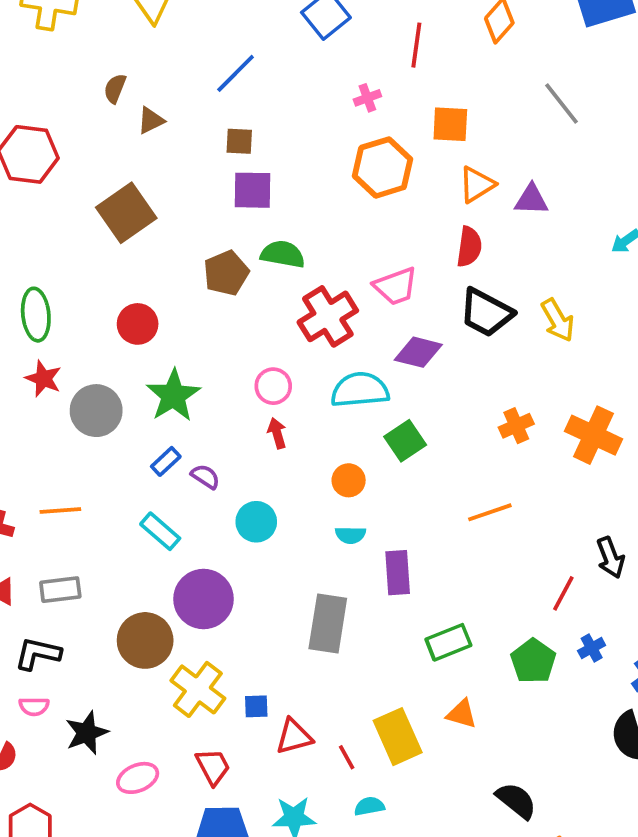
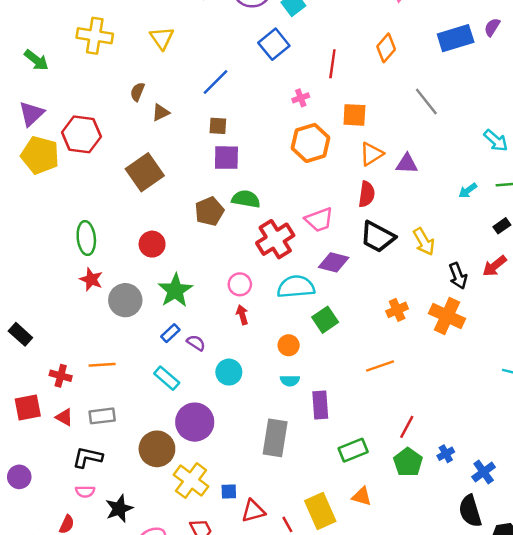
black arrow: (610, 558) -> (458, 276), moved
red line: (563, 593) -> (407, 427), moved

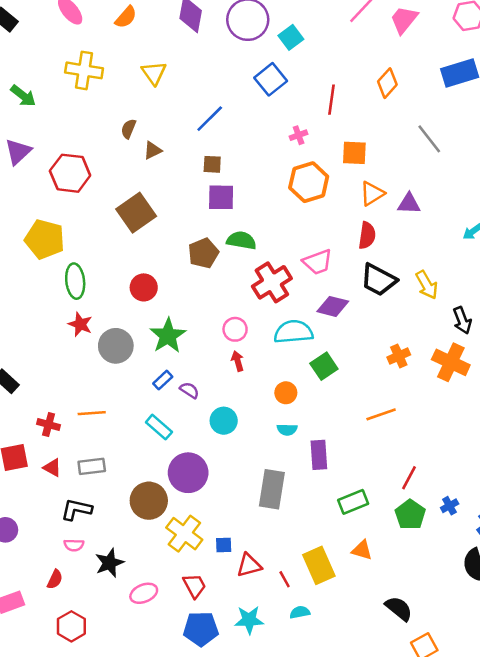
yellow pentagon: (40, 155) -> (45, 239), moved

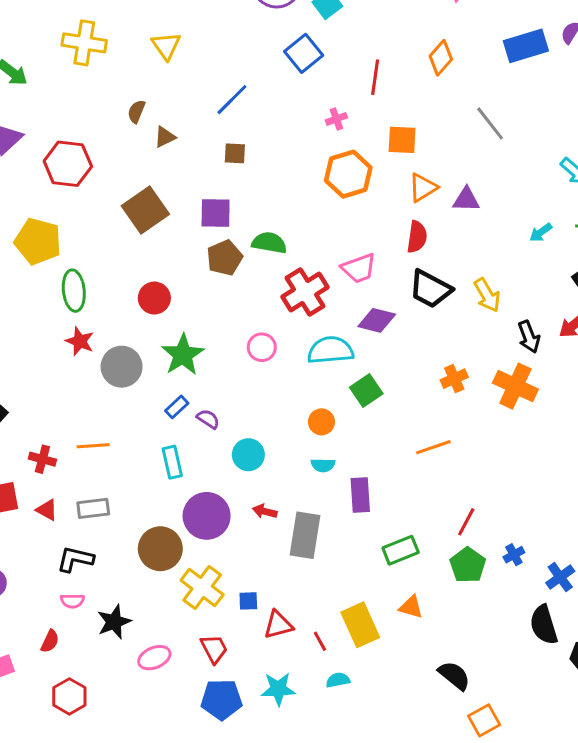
purple square: (221, 197) -> (216, 213), moved
red arrow: (238, 361) -> (265, 511), moved, turned -60
cyan rectangle: (159, 427) -> (172, 462), turned 36

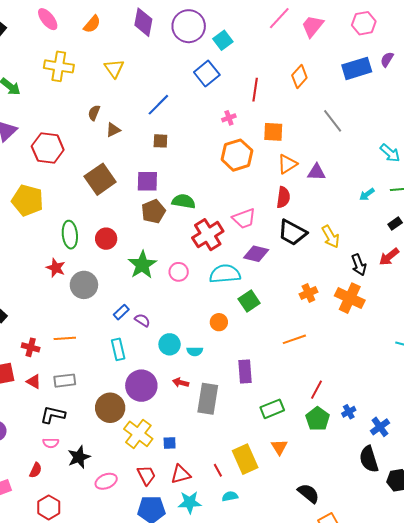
green ellipse: (74, 291) -> (70, 235), moved
green star: (183, 355) -> (142, 265), moved
cyan semicircle: (323, 465) -> (195, 351), moved
orange triangle: (411, 607) -> (279, 447), turned 42
red triangle: (278, 625) -> (181, 474), moved

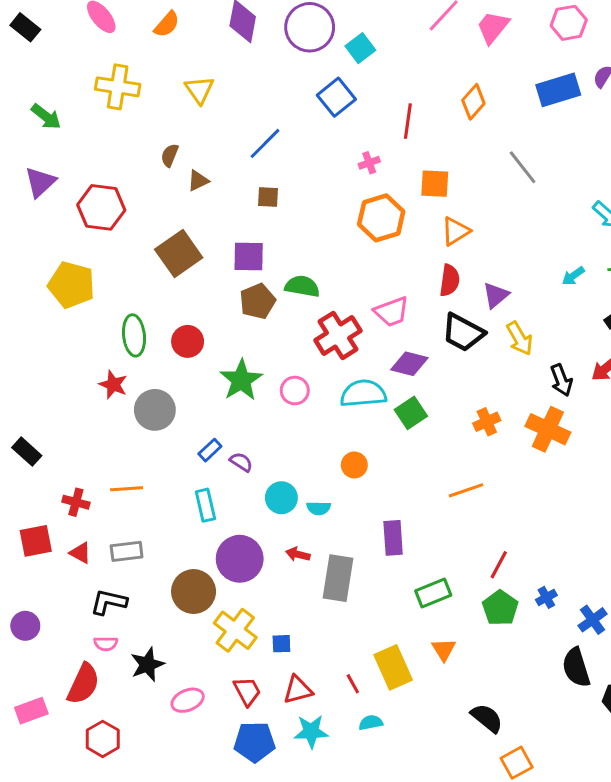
purple triangle: (317, 172) -> (496, 295), moved, turned -42
green square: (249, 301) -> (411, 413), moved
red semicircle: (36, 470) -> (83, 684), size x1.8

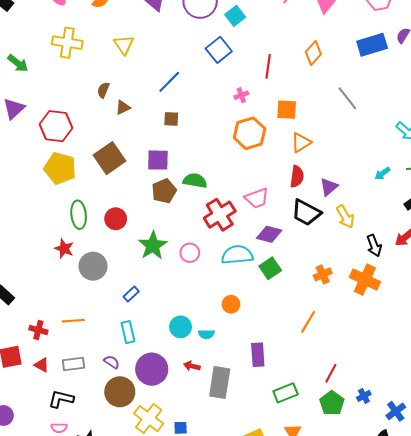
yellow pentagon: (71, 285) -> (60, 168), moved
purple semicircle: (241, 462) -> (112, 362), moved
orange line: (466, 490) -> (308, 322), turned -40

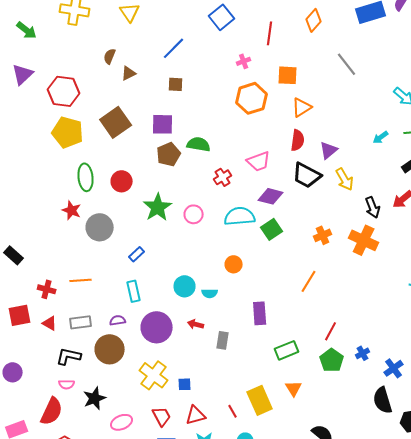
red cross: (220, 215) -> (223, 177), size x0.6
purple semicircle: (112, 362) -> (118, 320), turned -42
gray rectangle: (220, 383) -> (223, 340), size x0.6
brown circle: (120, 392) -> (110, 349), moved

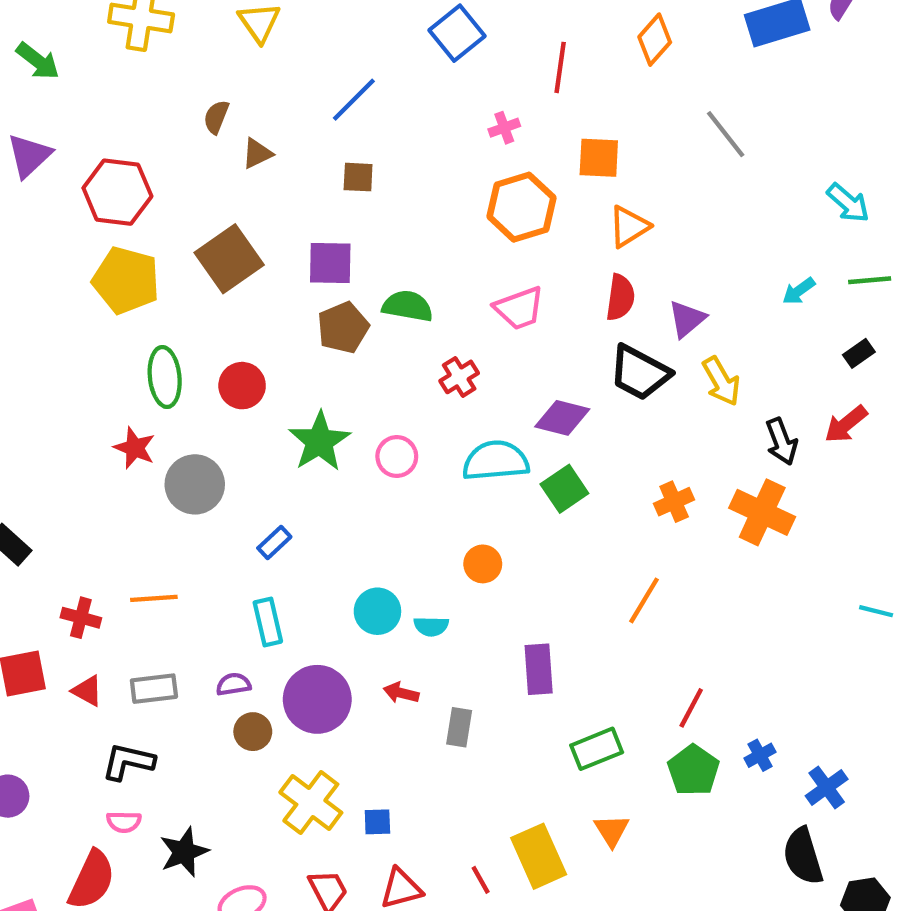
pink trapezoid: (259, 161) -> (519, 308), moved
brown circle: (110, 349) -> (253, 732), moved, size x0.6

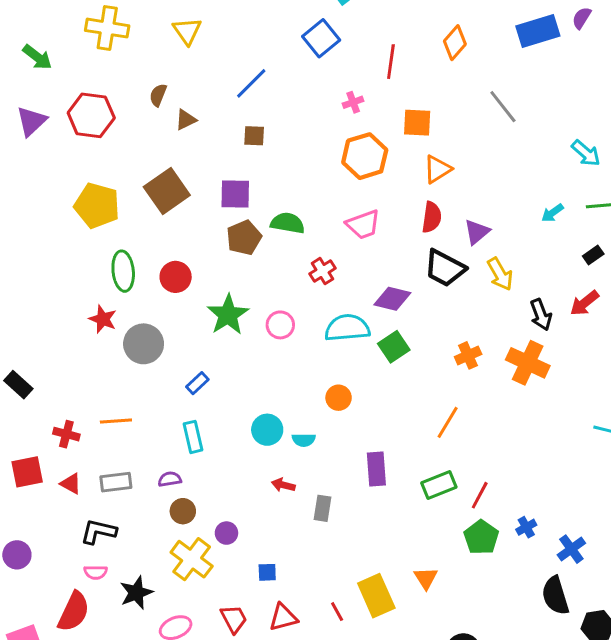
red hexagon: (117, 192) -> (91, 115), moved
purple circle: (317, 699) -> (226, 533), moved, size x0.5
green rectangle: (597, 749) -> (439, 485), moved
yellow cross: (311, 803) -> (192, 559), moved

